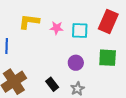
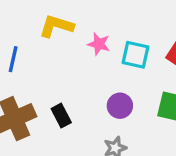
black rectangle: (52, 84) -> (61, 116), moved

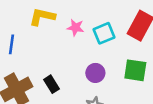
cyan square: (135, 55) -> (104, 33), turned -30

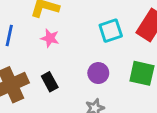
pink star: (75, 28) -> (50, 38), moved

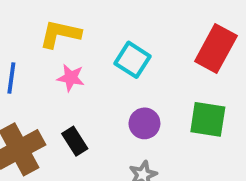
cyan square: (111, 31) -> (133, 60), moved, turned -35

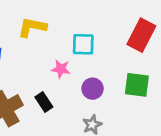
cyan square: (133, 60) -> (83, 44), turned -30
pink star: (71, 78) -> (61, 69), moved

